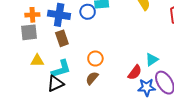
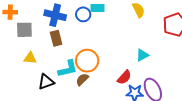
orange cross: (32, 15) -> (10, 12), moved
orange circle: (95, 59) -> (87, 61), size x1.5
cyan triangle: (152, 60) -> (142, 55), moved
cyan L-shape: (61, 69) -> (68, 69), moved

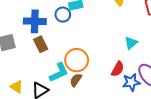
yellow triangle: (30, 58) -> (17, 87), moved, turned 40

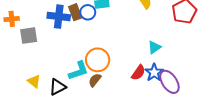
brown rectangle: (41, 44) -> (75, 12), moved
blue star: (131, 82) -> (154, 72), moved, turned -30

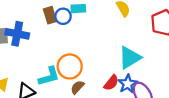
blue cross: (59, 17) -> (17, 34), moved
cyan triangle: (154, 47) -> (130, 58), size x1.6
brown semicircle: (95, 80) -> (77, 87), moved

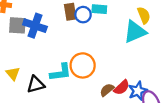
cyan triangle: (130, 58) -> (135, 32), moved
brown semicircle: (77, 87) -> (107, 90), moved

